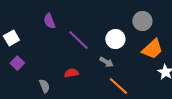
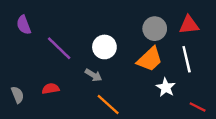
gray circle: (142, 21) -> (155, 29), moved
gray semicircle: (44, 86) -> (17, 95), moved

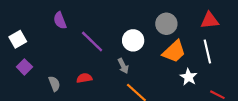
gray circle: (155, 29) -> (166, 24), moved
gray arrow: (93, 75) -> (123, 66), turned 32

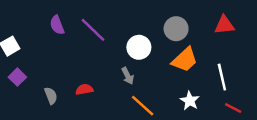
purple line: (92, 41) -> (93, 30), moved
white line: (207, 51) -> (222, 77), moved
white star: (189, 77) -> (190, 101), moved

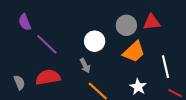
red triangle: (224, 25) -> (152, 22), moved
purple line: (93, 30) -> (47, 44), moved
red semicircle: (84, 89) -> (48, 77), size x1.6

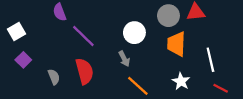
orange trapezoid: (134, 52) -> (176, 44), turned 135
red semicircle: (48, 77) -> (85, 71), turned 85

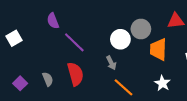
gray circle: (168, 16) -> (141, 29), moved
purple square: (23, 60) -> (20, 83), moved

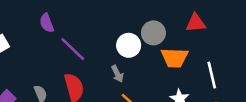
orange trapezoid: (158, 49) -> (175, 58), turned -90

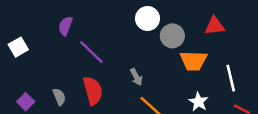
purple semicircle: (47, 23) -> (65, 26), turned 42
white circle: (129, 45) -> (147, 18), moved

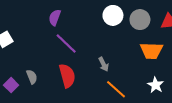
purple semicircle: (65, 26) -> (55, 17), moved
gray circle: (172, 36) -> (140, 20), moved
gray semicircle: (59, 97) -> (32, 77), moved

